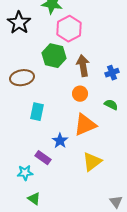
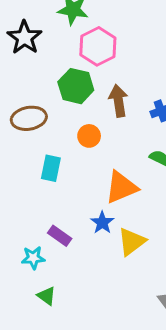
orange circle: (80, 94) -> (89, 136), moved
blue star: (60, 141) -> (102, 223), moved

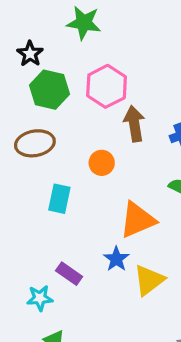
black star: (24, 38) -> (30, 54), size x0.7
pink hexagon: (98, 46) -> (107, 86), moved
green hexagon: (76, 86) -> (50, 90), moved

